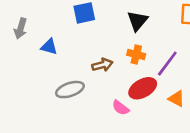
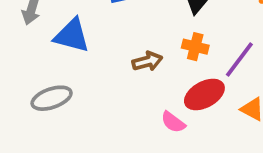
blue triangle: (49, 47) -> (72, 36), size x1.5
gray ellipse: (70, 90) -> (52, 98), moved

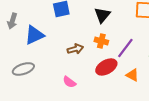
blue triangle: (72, 36) -> (34, 35), turned -40
pink semicircle: (173, 122) -> (69, 82), moved

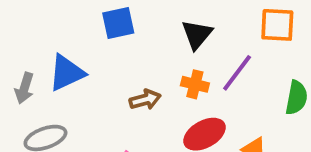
gray arrow: (12, 21) -> (24, 88), moved
purple line: (125, 48) -> (237, 73), moved

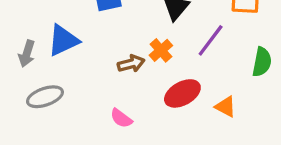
orange cross: (195, 84) -> (161, 50), moved, turned 35

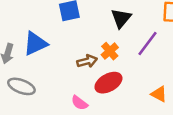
red ellipse: (182, 93) -> (108, 83), moved
gray ellipse: (45, 97) -> (21, 86), turned 40

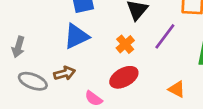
blue triangle: (35, 44) -> (76, 36), moved
brown arrow: (87, 61) -> (64, 73), moved

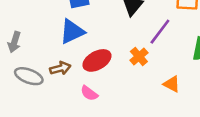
orange cross: (125, 44) -> (139, 56), moved
red ellipse: (124, 77) -> (97, 60), moved

